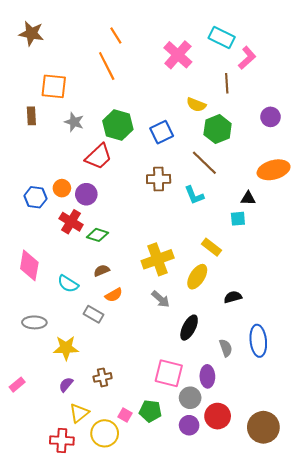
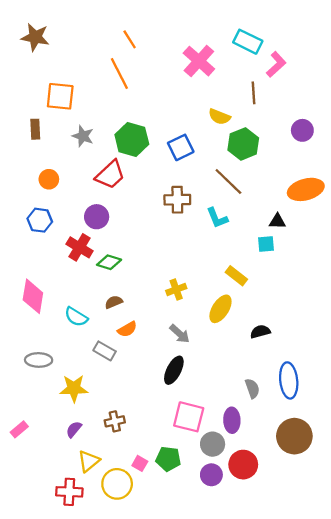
orange circle: (62, 188) -> (49, 179), moved
yellow cross: (158, 259) -> (176, 290), size x0.6
black ellipse: (189, 328) -> (174, 370), moved
brown circle: (263, 427) -> (294, 436), moved

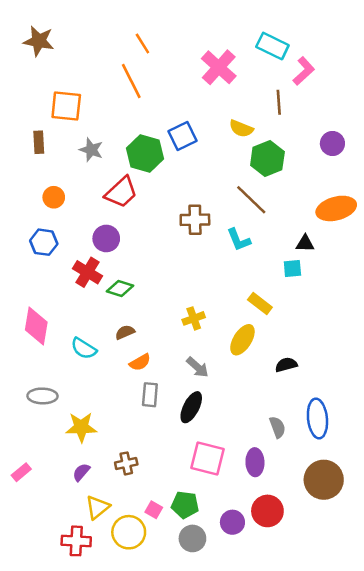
blue square: (181, 147) -> (182, 136), moved
gray rectangle: (105, 351) -> (150, 395), moved, turned 65
gray circle: (213, 444) -> (192, 538), moved

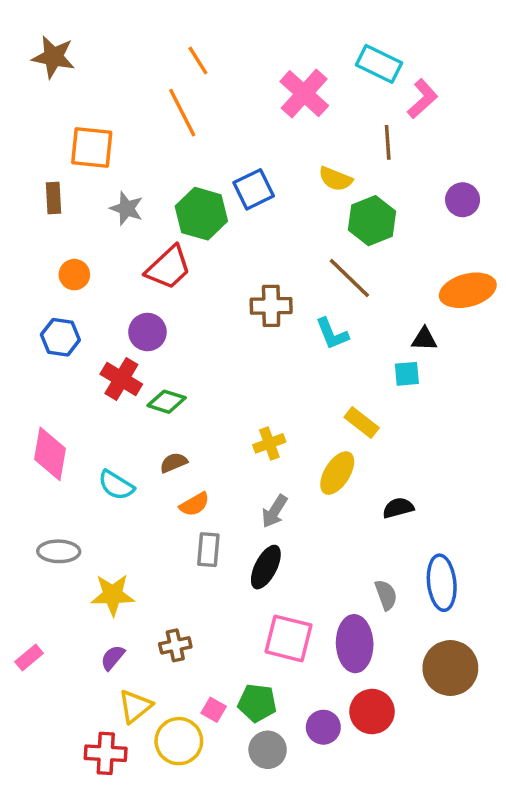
gray arrow: (197, 367) -> (275, 511), turned 80
purple ellipse: (255, 462) -> (355, 644), size x1.4

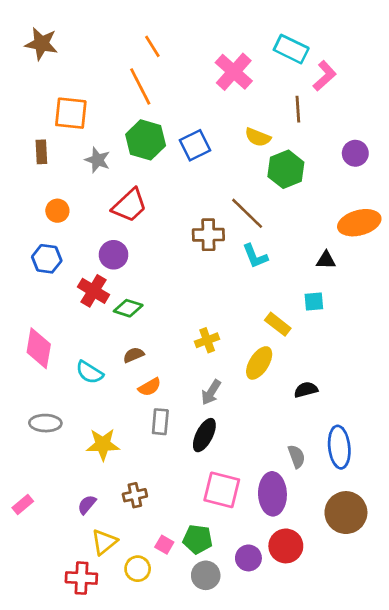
green hexagon: (201, 214) -> (146, 140), moved
brown line: (349, 278) -> (247, 213), moved
cyan square: (407, 374) -> (314, 302), moved
yellow star: (113, 595) -> (103, 444), moved
yellow circle: (179, 741) -> (138, 569), size x0.7

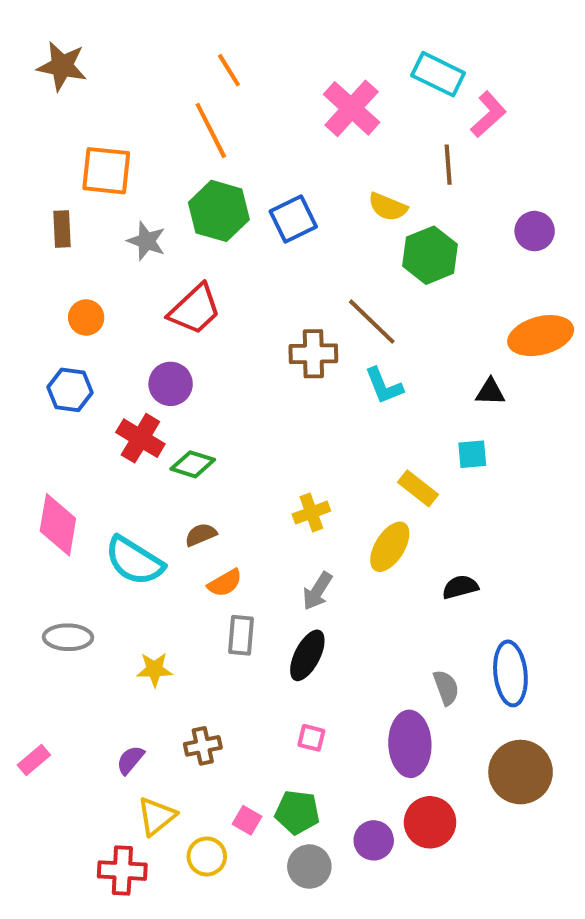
cyan semicircle: (89, 372) -> (134, 561), size x1.4
yellow star: (103, 444) -> (154, 669), size x0.7
pink square: (222, 490) -> (311, 738), moved, size x0.5

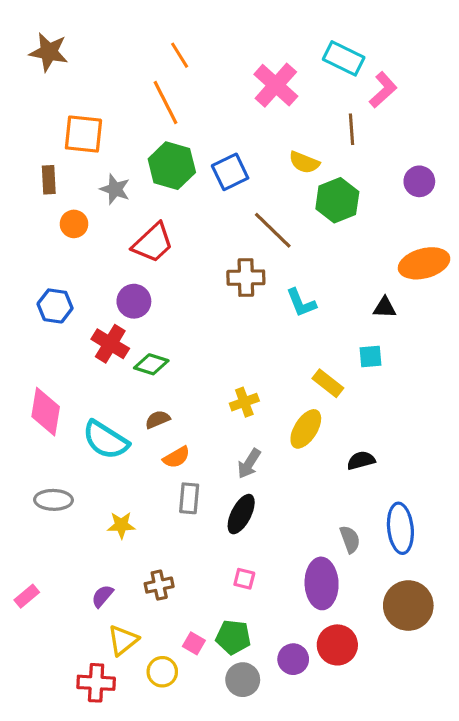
orange circle: (86, 317) -> (74, 224), moved
brown line: (372, 322) -> (273, 230), moved

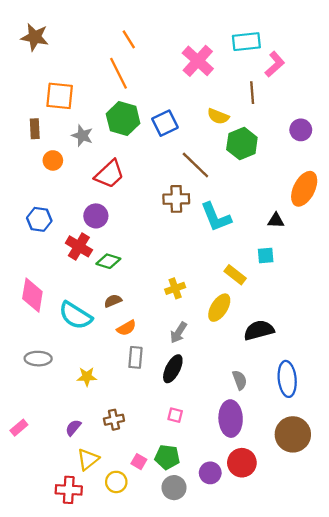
cyan rectangle: (344, 58) -> (246, 42), turned -32
orange ellipse: (424, 263) -> (304, 189), turned -48
cyan L-shape: (301, 303) -> (216, 217), size x1.4
black semicircle: (361, 460) -> (259, 330), size x1.5
gray semicircle: (350, 539) -> (240, 380), moved

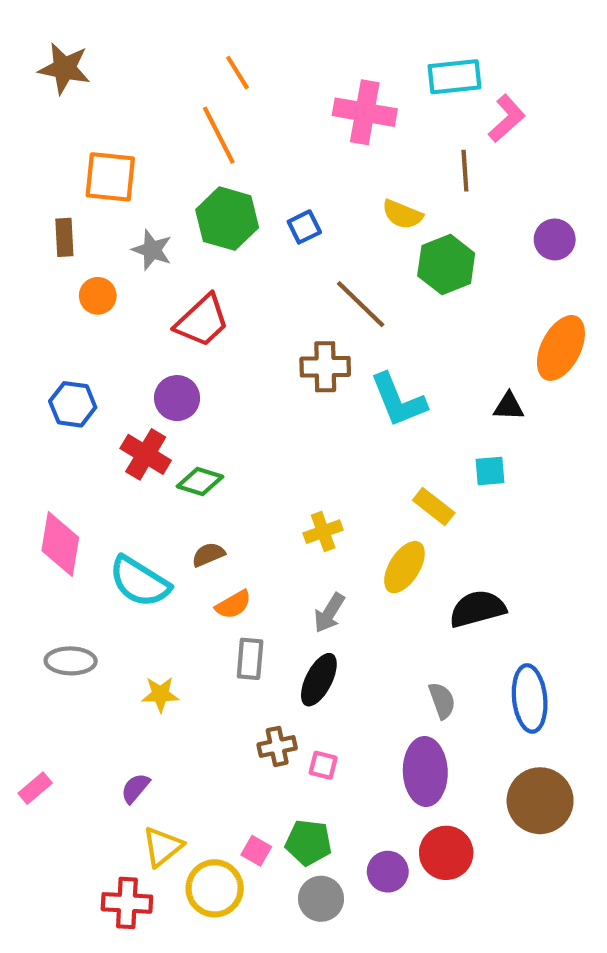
pink cross: (198, 61) -> (365, 112), turned -32
blue square: (165, 123) -> (304, 227), size x0.7
brown cross: (114, 420) -> (277, 746), moved
yellow circle: (116, 482) -> (215, 888), size x1.4

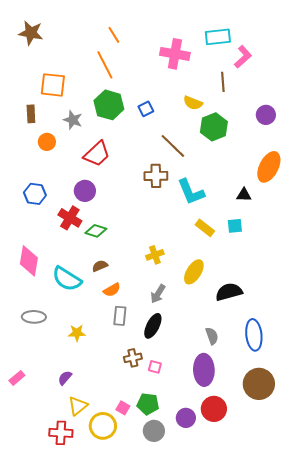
yellow rectangle: (434, 507) -> (205, 228), moved

